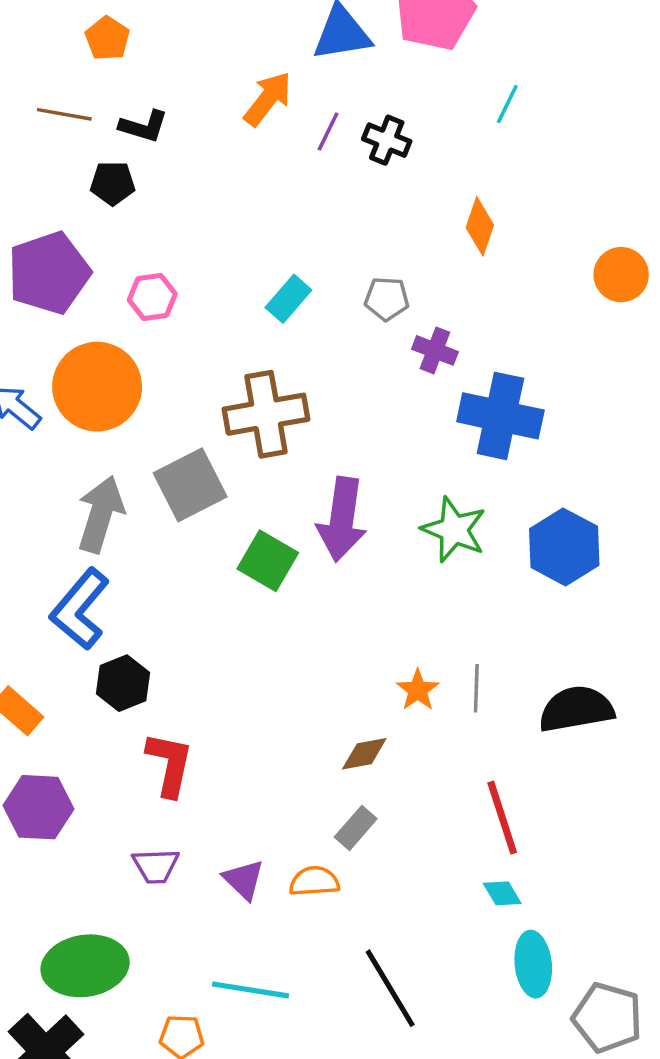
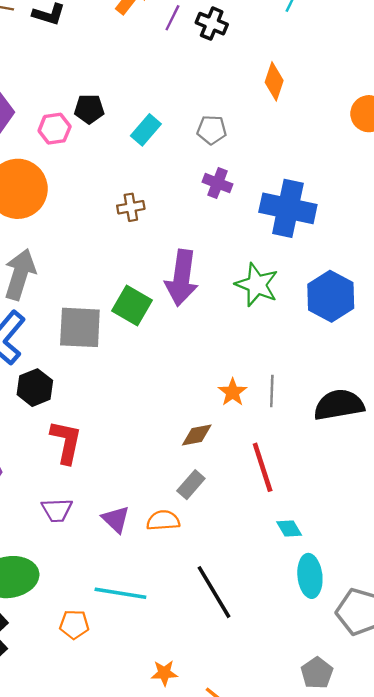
black pentagon: (113, 183) -> (89, 109), moved
purple cross: (435, 350) -> (217, 183), moved
brown cross: (266, 414) -> (131, 207), size x0.5
gray square: (190, 485) -> (80, 327), moved, turned 30
red line: (502, 818) -> (263, 467), moved

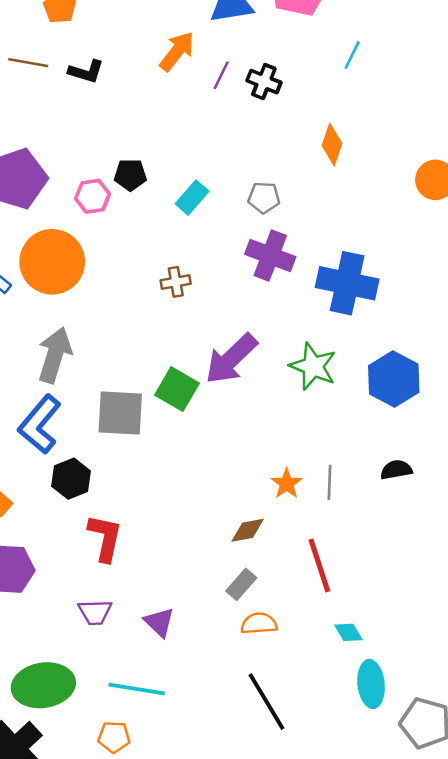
purple cross: (217, 183) -> (270, 255), size x1.5
purple arrow: (182, 278) -> (231, 359), turned 38
black semicircle: (339, 405) -> (396, 470), moved, size x0.6
orange semicircle: (163, 520) -> (259, 623), moved
cyan line: (120, 593) -> (137, 689), moved

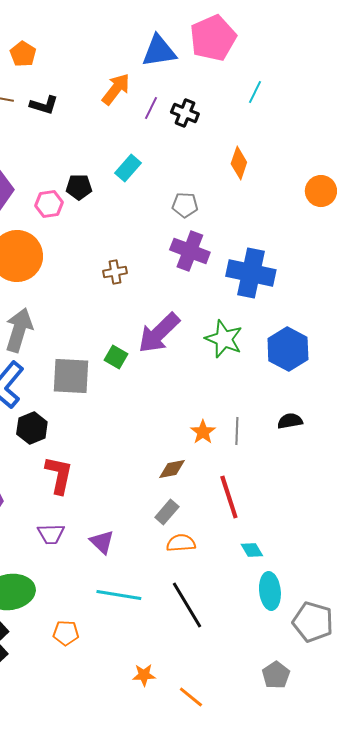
cyan rectangle: (192, 198) -> (128, 168), moved
green square: (177, 389) -> (116, 357), size x0.7
cyan line: (137, 689) -> (119, 595), moved

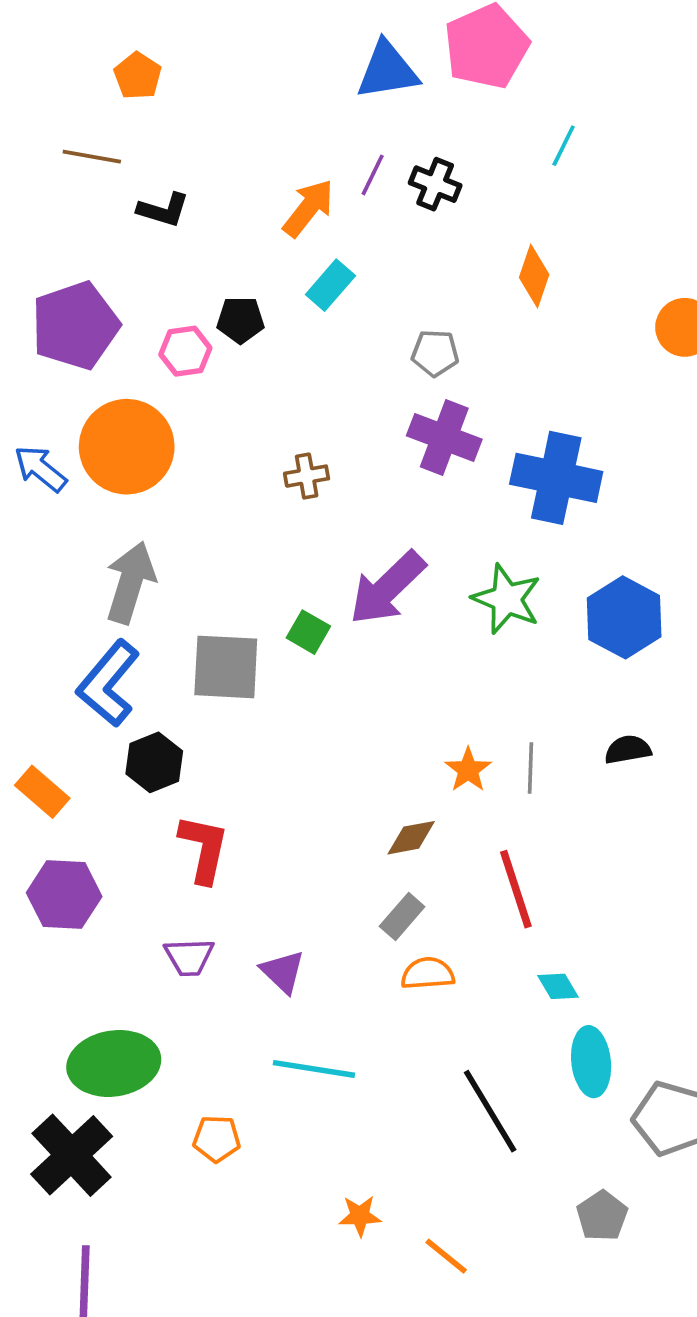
orange arrow: (116, 89) -> (308, 208), moved
black L-shape: (44, 105) -> (163, 210), moved
black line: (187, 605) -> (490, 1111), moved

